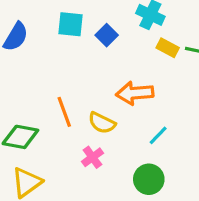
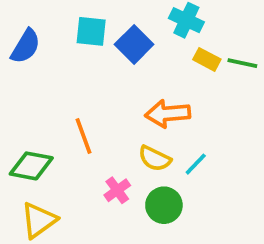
blue square: (107, 35) -> (134, 44), size x1.4
yellow semicircle: (102, 123) -> (155, 158), moved
green circle: (149, 179) -> (164, 205), moved

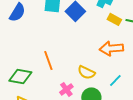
orange arrow: (168, 114) -> (111, 48), moved
cyan line: (196, 164) -> (115, 80), moved

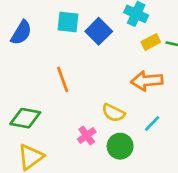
yellow rectangle: (114, 19) -> (151, 42), turned -56
orange line: (48, 60) -> (63, 79), moved

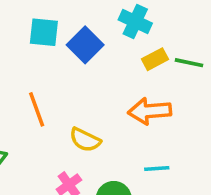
yellow semicircle: (113, 113) -> (85, 140), moved
cyan line: (152, 123) -> (157, 168), turned 42

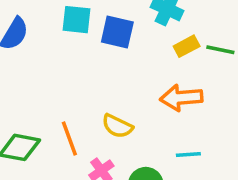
blue square: (85, 45) -> (117, 32), turned -32
orange line: (37, 109) -> (69, 139), moved

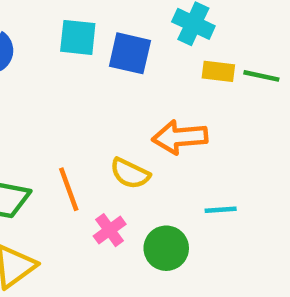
yellow rectangle: (187, 46) -> (218, 71), turned 35
orange arrow: (181, 98) -> (180, 137), moved

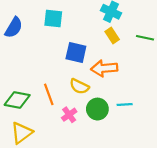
blue square: (130, 53) -> (76, 52), moved
yellow rectangle: (218, 71) -> (112, 35), moved, turned 49
green circle: (166, 248) -> (97, 109), moved

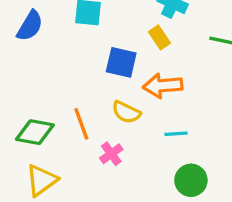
yellow rectangle: (112, 35) -> (159, 37), moved
cyan line: (125, 105) -> (176, 134), moved
green circle: (97, 109) -> (191, 180), moved

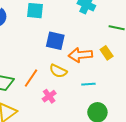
yellow rectangle: (159, 37) -> (107, 53), moved
orange line: (81, 124) -> (31, 78), turned 54

